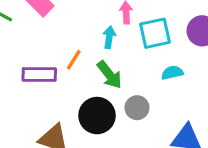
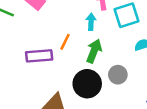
green arrow: (110, 75) -> (94, 51), turned -115

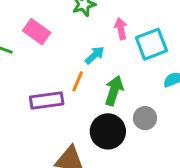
cyan arrow: (91, 22) -> (95, 55), moved, turned 49

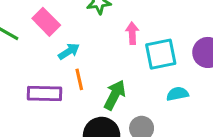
cyan arrow: (95, 55) -> (69, 51), moved
orange line: (78, 81) -> (79, 79), turned -45

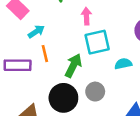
cyan square: (161, 54) -> (97, 42), moved

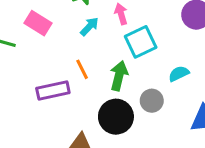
cyan arrow: (36, 32) -> (89, 26), moved
cyan semicircle: (123, 64) -> (179, 74), moved

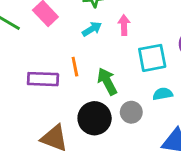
cyan square: (141, 42) -> (152, 58), moved
green arrow: (119, 76) -> (107, 81), turned -56

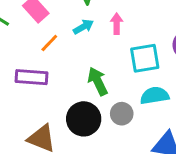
orange line: (75, 67) -> (49, 43), moved, turned 54
cyan semicircle: (163, 94) -> (155, 96), size x1.4

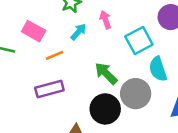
orange line: (49, 43) -> (55, 55), turned 42
cyan semicircle: (155, 96) -> (158, 69), turned -80
gray circle: (122, 114) -> (136, 94), size x1.5

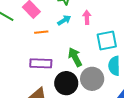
purple rectangle: (49, 89) -> (41, 63), moved

